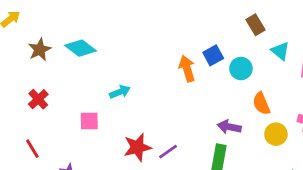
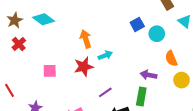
orange arrow: (187, 69) -> (86, 39), moved
cyan arrow: (120, 92) -> (105, 55), moved
red cross: (38, 99) -> (19, 44), moved
red star: (137, 147) -> (84, 67), moved

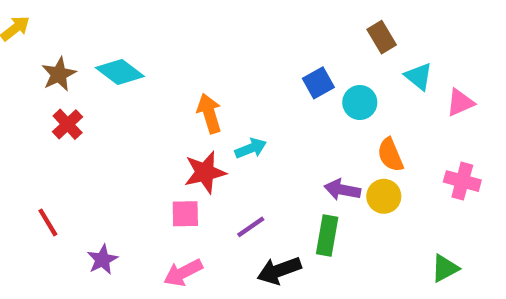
pink square: (50, 71) -> (185, 214), moved
yellow circle: (182, 80) -> (384, 196), moved

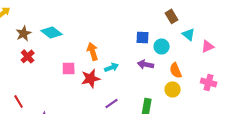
blue square: (318, 83) -> (143, 37), turned 32
purple arrow: (342, 190) -> (146, 64), moved
pink square: (185, 214) -> (69, 68), moved

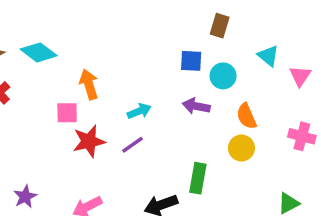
brown rectangle: (172, 16) -> (220, 26), moved, turned 48
pink triangle: (208, 46) -> (300, 76), turned -32
orange arrow: (93, 51) -> (89, 84), moved
red star: (91, 78) -> (89, 141), moved
purple line: (112, 103) -> (132, 145), moved

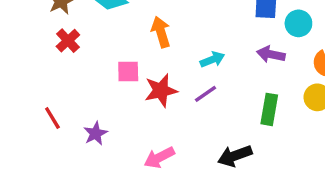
pink square: (67, 113) -> (128, 72), moved
green rectangle: (198, 178) -> (269, 109), moved
purple star: (25, 197) -> (95, 133), moved

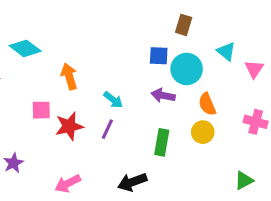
cyan circle: (298, 23) -> (187, 69), size x1.4
cyan arrow: (212, 59) -> (113, 100), turned 60
purple line: (206, 94) -> (107, 129), turned -30

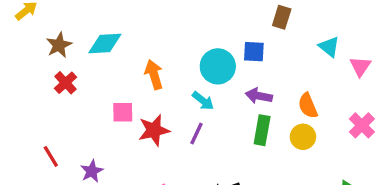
cyan diamond: (25, 48) -> (105, 43), turned -40
cyan circle: (187, 69) -> (218, 66), moved
pink cross: (256, 122) -> (362, 125), turned 30
green rectangle: (162, 142) -> (262, 130), moved

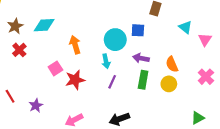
cyan arrow: (203, 101) -> (106, 61), turned 40
pink square: (123, 112) -> (55, 68), turned -32
purple line: (197, 134) -> (112, 82), moved

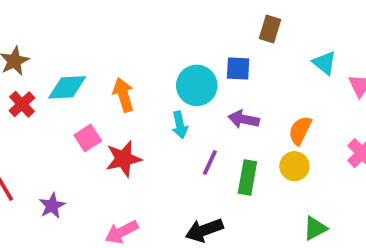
cyan diamond: (44, 25) -> (67, 87), moved
orange semicircle: (172, 64) -> (300, 131), turned 49
green rectangle: (143, 80) -> (247, 178), moved
purple line: (112, 82) -> (210, 162), moved
green triangle: (198, 118) -> (315, 228), moved

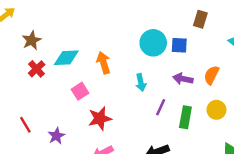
cyan circle: (197, 85) -> (153, 43), moved
orange semicircle: (300, 131) -> (211, 75), moved
red star: (123, 159) -> (100, 119), moved

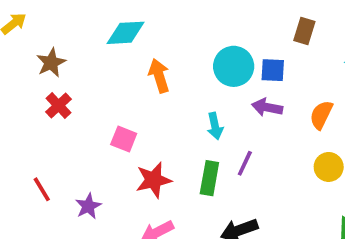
cyan diamond: (66, 58) -> (126, 33), moved
orange arrow: (104, 63) -> (159, 76), moved
purple arrow: (183, 79) -> (267, 107), moved
pink square: (80, 91) -> (124, 139), turned -35
green rectangle: (185, 117) -> (209, 178), moved

